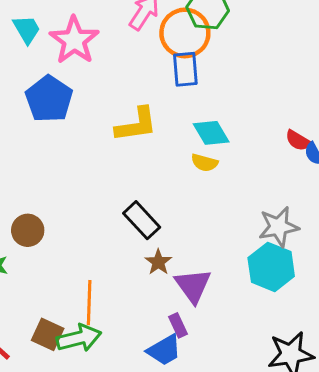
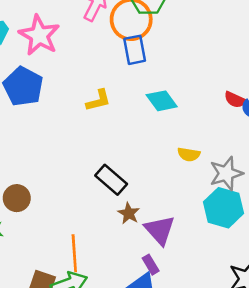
yellow L-shape: (136, 125) -> (98, 100), size x0.7
yellow semicircle: (205, 163) -> (189, 154), moved

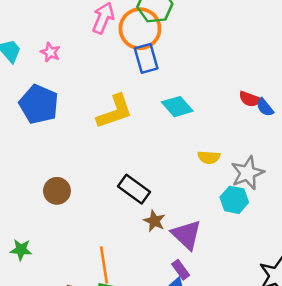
pink star: (39, 35) -> (50, 52), size x0.5
yellow L-shape: (98, 100) -> (115, 112), size x1.5
brown circle: (17, 198) -> (57, 191), moved
cyan hexagon: (224, 208) -> (234, 200), moved, size x0.7

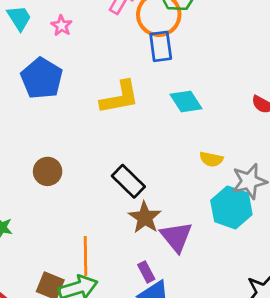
cyan hexagon: (234, 200) -> (231, 207), size x1.4
brown star: (154, 221) -> (145, 217), size x1.4
purple rectangle: (181, 270) -> (146, 272), moved

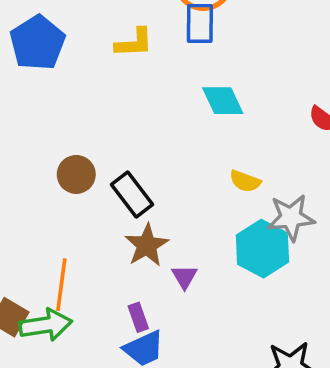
yellow L-shape: (120, 97) -> (134, 43), moved, size x0.7
brown circle: (48, 171) -> (76, 174), moved
purple triangle: (176, 237) -> (184, 277), size x0.6

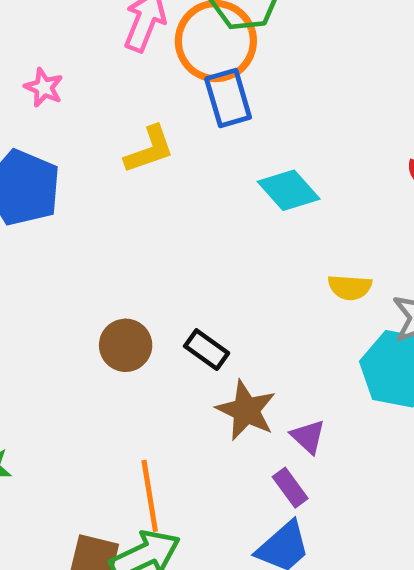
black rectangle: (132, 194) -> (207, 350), size x0.7
purple rectangle: (138, 317) -> (290, 488), moved

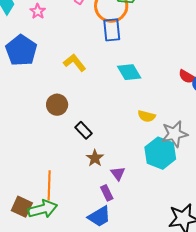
yellow L-shape: (149, 150) -> (75, 63), moved, turned -120
brown circle: (126, 345) -> (57, 105), moved
brown star: (246, 410) -> (95, 158), size x0.7

